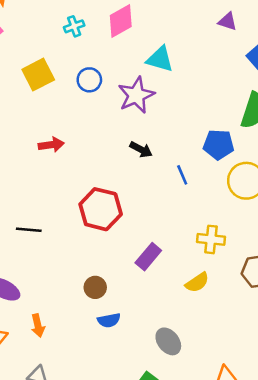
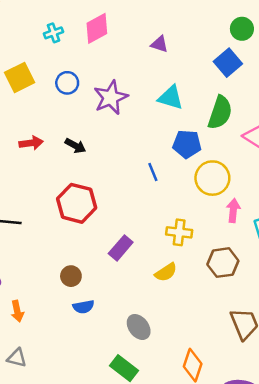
purple triangle: (228, 21) -> (159, 44), moved
cyan triangle: (160, 59) -> (171, 98), moved
black arrow: (141, 149) -> (75, 146), moved

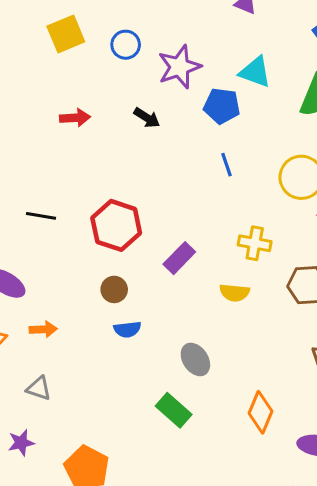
blue pentagon: (187, 144) -> (222, 106), moved
black arrow: (75, 146) -> (147, 118), moved
red hexagon: (77, 203) -> (116, 225), moved
yellow semicircle: (166, 272) -> (235, 293), turned 35
orange arrow: (17, 311) -> (43, 329), turned -84

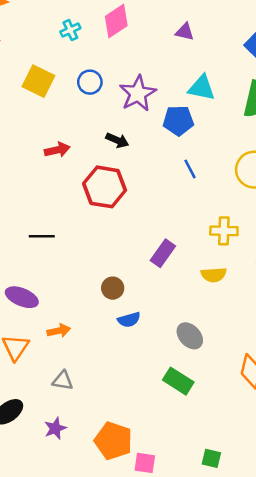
yellow square: (66, 34) -> (38, 81), turned -32
red hexagon: (116, 225) -> (105, 187), moved

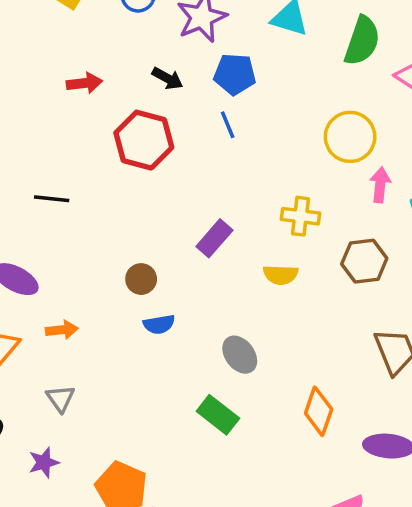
blue pentagon: (178, 121) -> (235, 74), moved
blue line: (190, 169) -> (228, 125), moved
gray triangle: (63, 381) -> (61, 398), turned 40

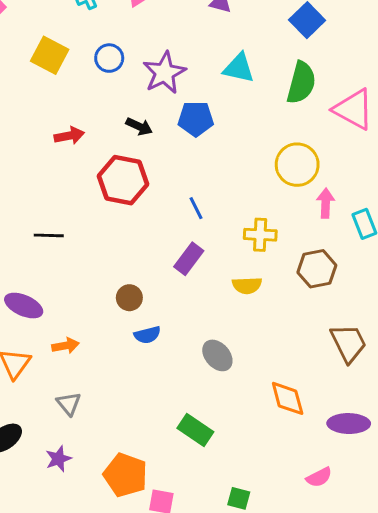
blue line: (228, 125) -> (196, 208), moved
orange diamond: (319, 411) -> (288, 398), turned -30
green rectangle: (218, 415) -> (195, 430), moved

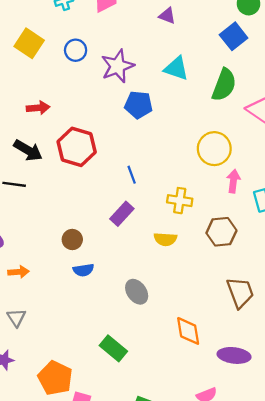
black arrow: (139, 126) -> (28, 150), moved, size x1.4

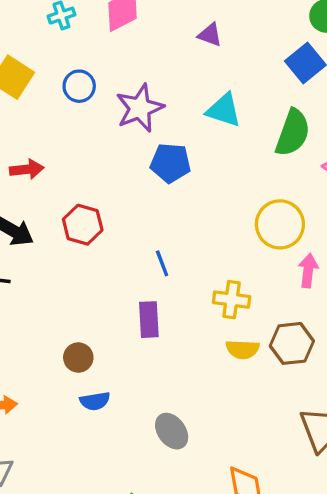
red hexagon: (77, 147) -> (83, 225), size x0.7
purple rectangle: (122, 214) -> (149, 320), turned -45
yellow semicircle: (165, 239) -> (243, 349), moved

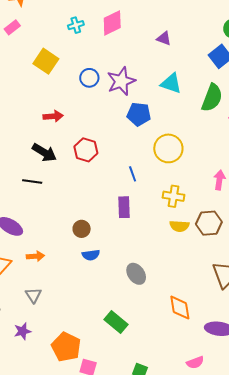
blue circle: (79, 86) -> (89, 78), moved
yellow circle: (280, 224) -> (168, 148), moved

